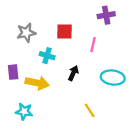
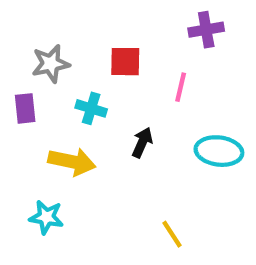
purple rectangle: (13, 72) -> (25, 108), moved
yellow line: (90, 110) -> (172, 234), moved

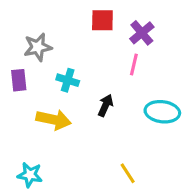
purple cross: (206, 30) -> (142, 33), moved, turned -30
red square: (125, 62) -> (102, 20), moved
cyan star: (46, 217) -> (30, 175), moved

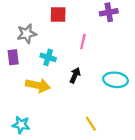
red square: (102, 20) -> (58, 15), moved
purple cross: (142, 33) -> (109, 12), moved, turned 30
pink line: (134, 64) -> (83, 42), moved

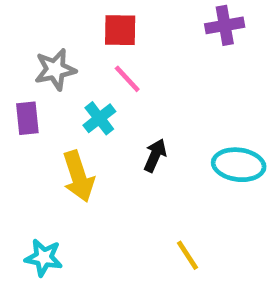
pink line: (83, 42) -> (127, 79), moved, turned -56
cyan cross: (48, 57) -> (99, 118), turned 35
yellow arrow: (38, 85) -> (78, 176), turned 60

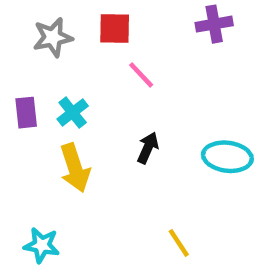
gray star: (55, 70) -> (53, 37), moved
pink line: (127, 79) -> (141, 75), moved
cyan cross: (99, 118) -> (73, 113), moved

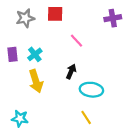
purple cross: (214, 24) -> (113, 18), moved
pink line: (141, 75) -> (76, 41), moved
cyan ellipse: (227, 157) -> (91, 90), moved

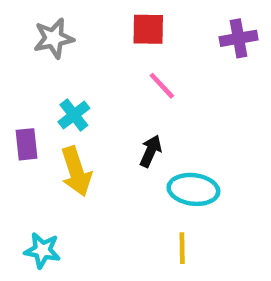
red square: (55, 14) -> (148, 29), moved
purple rectangle: (12, 54) -> (27, 144), moved
yellow line: (86, 117) -> (182, 248), turned 32

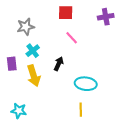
gray star: (54, 38) -> (26, 27), moved
black arrow: (151, 151) -> (59, 64), moved

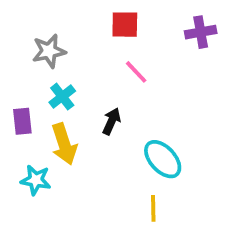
cyan ellipse: (86, 84) -> (163, 159), turned 40
cyan star: (19, 111) -> (36, 180), moved

